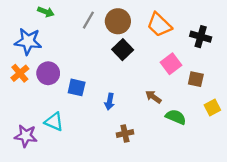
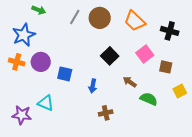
blue star: (28, 41) -> (24, 35), turned -30
black square: (123, 50) -> (110, 56), moved
orange cross: (20, 73) -> (17, 62), turned -35

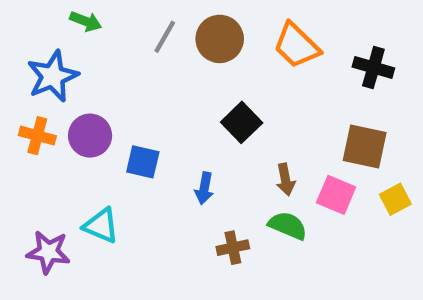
pink square: (145, 54) -> (336, 195), moved, turned -30
brown square: (166, 67) -> (365, 147), size x1.5
brown arrow: (130, 82) -> (286, 180), turned -136
green semicircle: (149, 99) -> (288, 226), moved

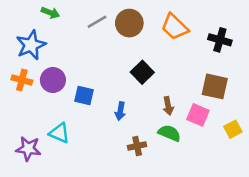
gray line: (165, 37) -> (97, 22), turned 30
yellow square: (395, 199) -> (233, 129), moved

